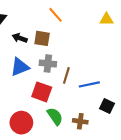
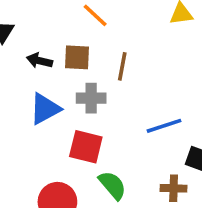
brown line: (66, 75) -> (122, 66), moved
brown cross: (80, 121) -> (174, 188), moved

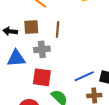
blue triangle: (45, 109) -> (16, 58), turned 30
blue line: (164, 126) -> (84, 76), moved

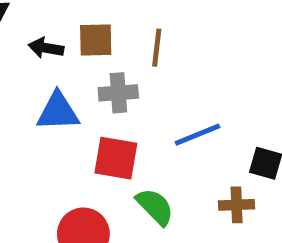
blue line: (84, 76) -> (198, 135), moved

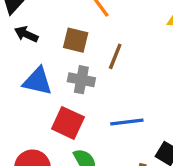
black arrow: (46, 48) -> (26, 34), moved

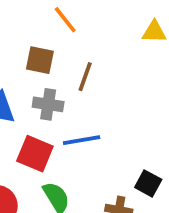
blue line: (127, 122) -> (82, 140), moved

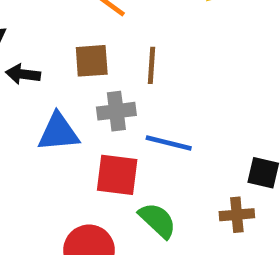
blue line: (82, 140) -> (169, 143), turned 39

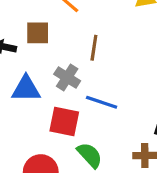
brown square: (92, 61) -> (38, 33), moved
gray cross: (116, 111) -> (67, 77), turned 35

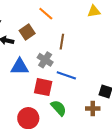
brown square: (38, 33) -> (27, 32), turned -35

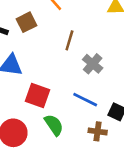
gray cross: (45, 60) -> (93, 64), moved
blue line: (66, 75) -> (85, 100), moved

